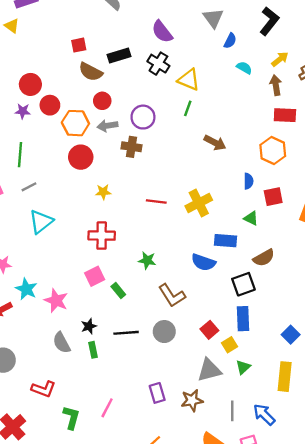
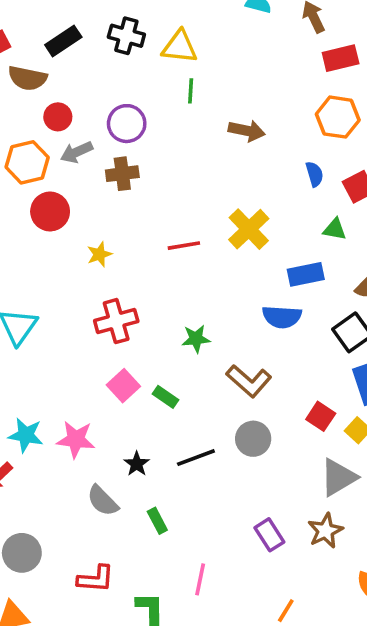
green rectangle: (93, 350) -> (157, 521), moved

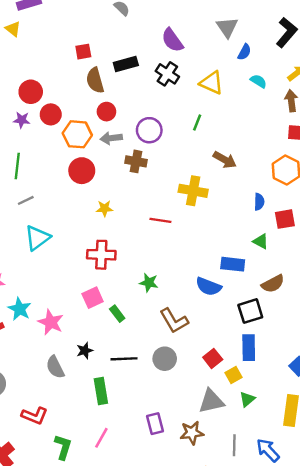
yellow triangle: (180, 47) -> (212, 83), moved
brown semicircle: (28, 78) -> (95, 80), turned 45
yellow cross: (249, 229) -> (193, 191), moved, turned 36
green rectangle: (157, 521) -> (101, 391), moved, size x1.5

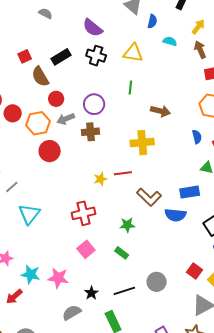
yellow star: (104, 208) -> (100, 179), moved
green rectangle: (117, 314) -> (122, 253), moved
brown L-shape: (174, 321) -> (149, 197), moved
gray semicircle: (55, 367) -> (72, 313), turned 102

